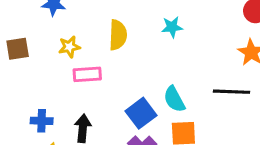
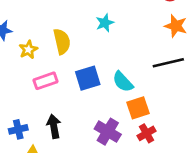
yellow star: (69, 47) -> (28, 50), moved
blue square: (141, 113) -> (88, 78), moved, turned 35

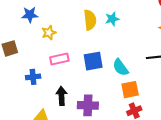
yellow semicircle: (62, 41) -> (90, 20), moved
blue cross: (18, 129) -> (33, 77), moved
purple cross: (108, 132) -> (88, 105), moved, turned -36

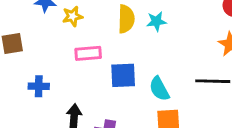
yellow star: (49, 33) -> (73, 16), moved
pink rectangle: (59, 59) -> (88, 53), moved

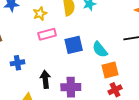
yellow star: (73, 16) -> (40, 14), moved

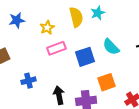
cyan semicircle: (100, 49) -> (111, 47), moved
orange square: (110, 70) -> (107, 82), moved

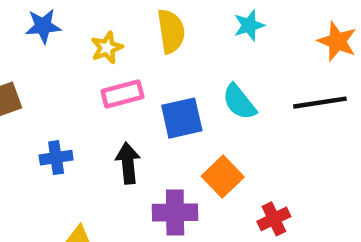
cyan star: (98, 13) -> (249, 25), moved
orange square: (107, 82) -> (223, 177), turned -30
black arrow: (59, 95) -> (128, 163), moved

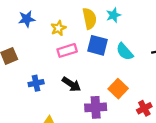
cyan star: (249, 25) -> (113, 15), moved
blue square: (182, 118) -> (98, 45), moved, turned 30
black arrow: (128, 163) -> (71, 84), turned 132

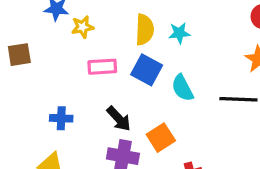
yellow star: (58, 28) -> (83, 27), moved
blue cross: (36, 83) -> (61, 118), moved
black arrow: (71, 84) -> (119, 119), moved

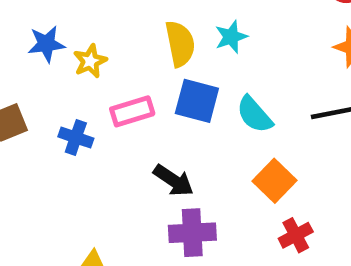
blue cross: (61, 118) -> (76, 138), moved, turned 30
orange square: (161, 138) -> (274, 181), moved

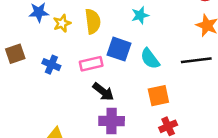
yellow semicircle: (180, 44) -> (93, 21), moved
pink rectangle: (132, 111) -> (91, 64), moved
orange square: (274, 181) -> (158, 96), turned 30

